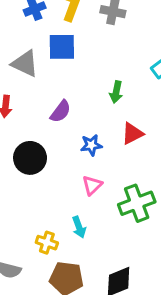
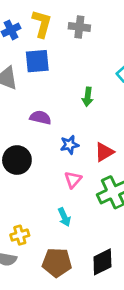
purple semicircle: (60, 111) -> (40, 117), turned -110
red triangle: (132, 134) -> (104, 152), moved
yellow cross: (47, 243) -> (20, 235), moved, turned -30

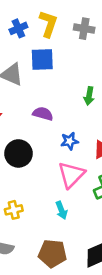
pink triangle: (73, 180) -> (71, 175), size x1.6
yellow cross: (20, 235) -> (14, 210), moved

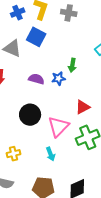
blue square: (42, 60) -> (36, 37), turned 30
blue star: (70, 141) -> (58, 78), moved
black circle: (18, 153) -> (30, 115), moved

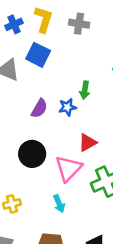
purple semicircle: (36, 79) -> (39, 108), turned 105
red triangle: (83, 107) -> (87, 143), moved

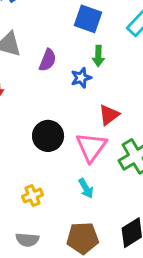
blue square: (38, 55) -> (88, 19), moved
purple semicircle: (39, 108) -> (48, 60), moved

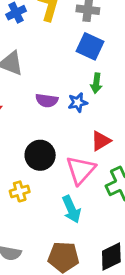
purple semicircle: (48, 60) -> (47, 100), moved, turned 70
cyan arrow: (86, 188) -> (71, 209), size x1.4
yellow cross: (32, 196) -> (20, 191), moved

